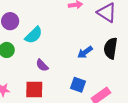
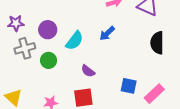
blue arrow: (85, 52) -> (107, 33), moved

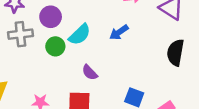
green circle: (49, 60) -> (55, 46), moved

